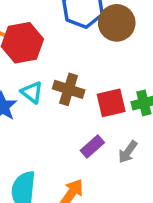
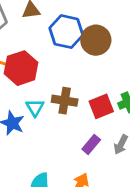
cyan triangle: (32, 92) -> (35, 108), turned 30

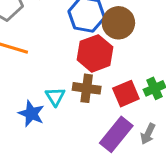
red hexagon: (21, 68) -> (95, 53), moved
purple rectangle: (91, 144) -> (116, 134), size x1.6

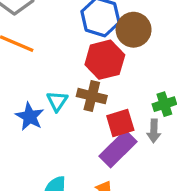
red square: (126, 94) -> (120, 123), moved
gray arrow: (148, 134) -> (154, 131), moved, turned -30

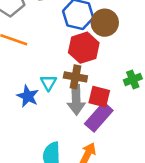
red square: (120, 123) -> (99, 97), turned 35
gray arrow: (154, 131) -> (76, 100), moved, size x1.6

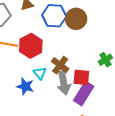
red hexagon: (84, 48) -> (31, 46), moved
brown cross: (75, 77) -> (60, 65), turned 36

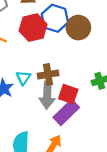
red hexagon: (31, 46) -> (33, 28), moved
brown cross: (60, 65) -> (48, 74), turned 30

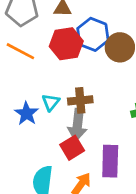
red square: (68, 94) -> (72, 148), moved, turned 36
purple rectangle: (66, 112) -> (110, 161), moved, turned -48

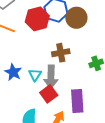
brown cross: (80, 100) -> (61, 53), moved
cyan triangle: (51, 102) -> (35, 75), moved

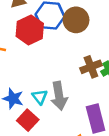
brown cross: (61, 53) -> (91, 67), moved
red square: (49, 94) -> (28, 120), moved

